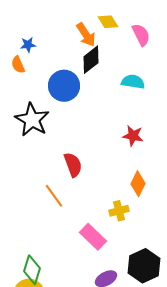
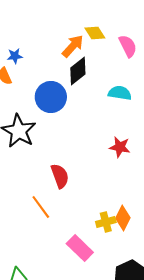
orange arrow: (86, 35) -> (73, 46), turned -105
orange diamond: (138, 184) -> (123, 218), moved

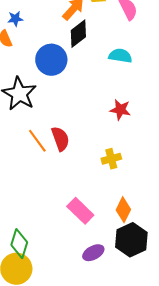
orange line: (41, 207) -> (37, 141), moved
orange diamond: (123, 218) -> (123, 210), moved
yellow cross: (106, 222) -> (111, 159), moved

